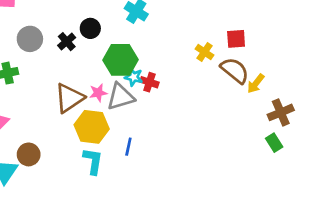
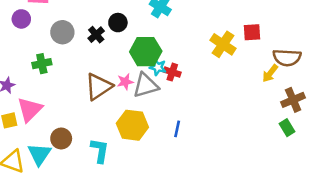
yellow cross: (205, 52) -> (223, 44), size x1.5
brown semicircle: (235, 70) -> (287, 58), moved, turned 144
yellow hexagon: (92, 127) -> (132, 125), moved
blue line: (128, 147) -> (177, 129), moved
cyan L-shape: (93, 161) -> (100, 151), moved

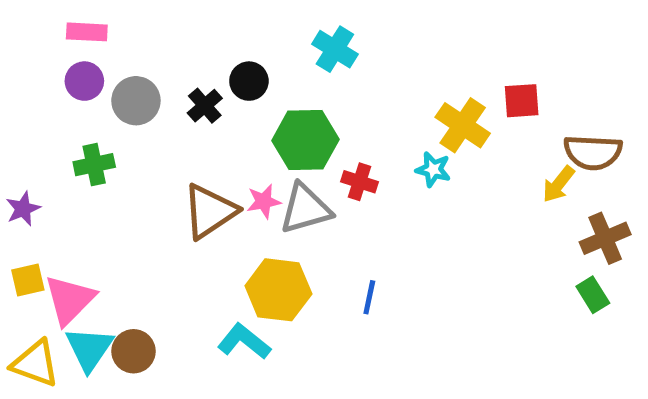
purple circle: (21, 19) -> (84, 81), moved
cyan star: (158, 67) -> (433, 169), moved
pink triangle: (30, 110) -> (70, 300), moved
brown circle: (61, 138) -> (134, 351), moved
cyan L-shape: (100, 151) -> (244, 341), moved, turned -60

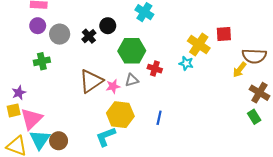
pink star: (264, 201) -> (113, 86), moved
purple star: (23, 209) -> (19, 93), moved
gray triangle: (305, 209) -> (132, 80), size x0.6
brown cross: (605, 238) -> (259, 93), turned -36
cyan L-shape: (244, 341) -> (106, 137), turned -60

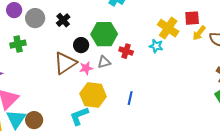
black circle: (108, 26) -> (81, 45), moved
yellow arrow: (240, 70) -> (199, 33), moved

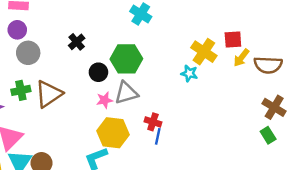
gray circle: (35, 18) -> (28, 53), moved
green cross: (18, 44) -> (21, 90), moved
red cross: (126, 51) -> (153, 122), moved
gray triangle: (104, 62) -> (126, 93), size x1.5
brown triangle: (65, 63) -> (49, 94), moved

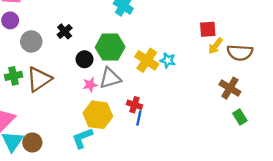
yellow cross: (204, 52) -> (147, 60), moved
gray circle: (28, 53) -> (31, 41), moved
brown cross: (274, 107) -> (230, 88), moved

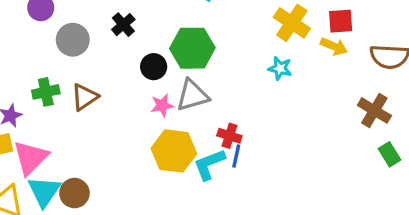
yellow arrow: (215, 46) -> (334, 46), moved, turned -105
yellow cross: (147, 60) -> (292, 23), moved
brown triangle: (39, 79) -> (85, 97), size x0.7
cyan L-shape: (82, 138) -> (209, 164), moved

